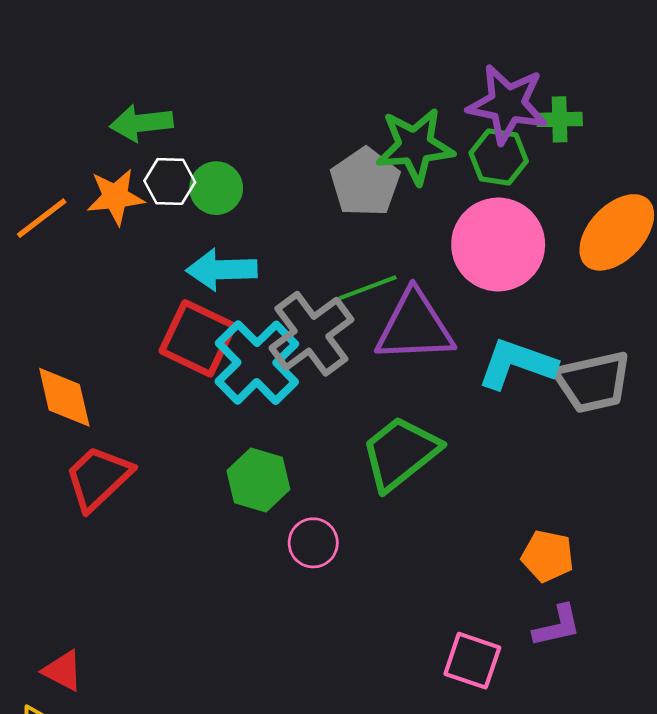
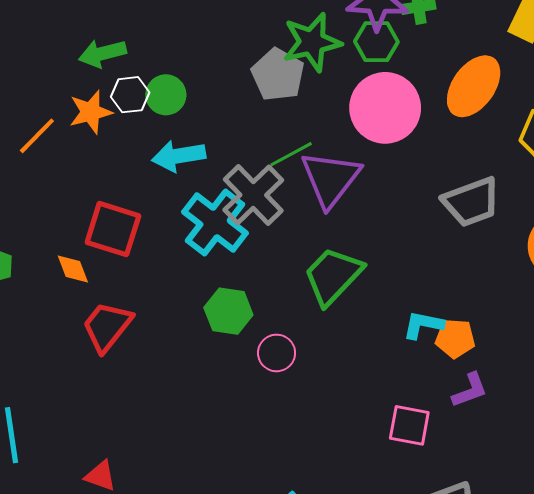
purple triangle: (415, 327) -> (331, 179), turned -42
red square: (198, 338) -> (113, 229), moved
cyan L-shape: (517, 364) -> (423, 325), moved, size x0.7
orange diamond: (64, 397) -> (73, 269), size x0.7

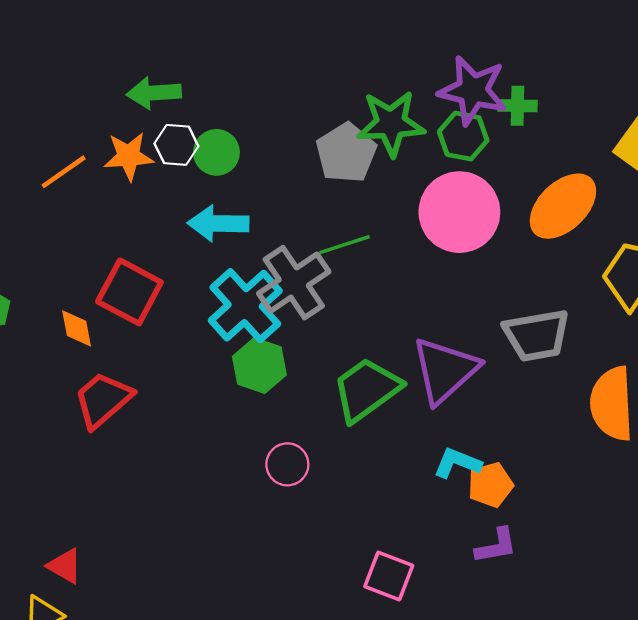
purple triangle: (331, 179) -> (445, 370), moved
green hexagon: (228, 311) -> (259, 366), moved
orange pentagon: (455, 338) -> (491, 485), turned -30
pink square: (409, 425) -> (389, 576), moved

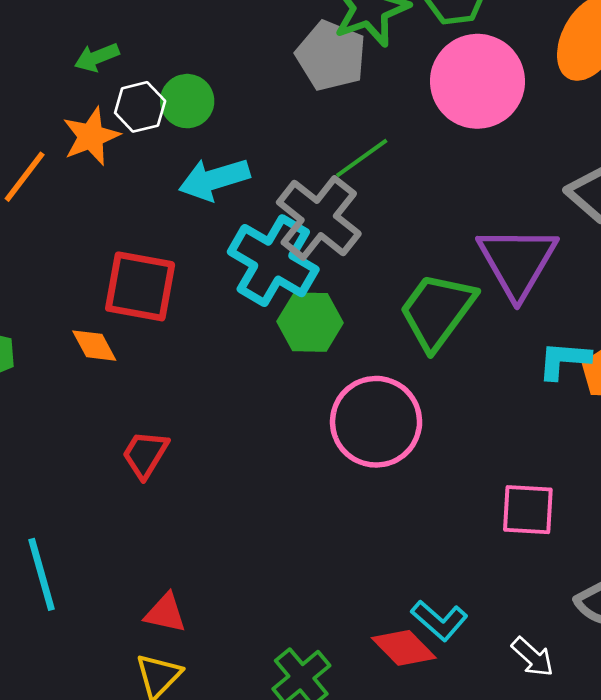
green arrow: (154, 93) -> (97, 57), size x0.7
red trapezoid: (103, 400) -> (145, 454), moved, size x0.7
pink circle: (287, 464) -> (376, 422), size x1.8

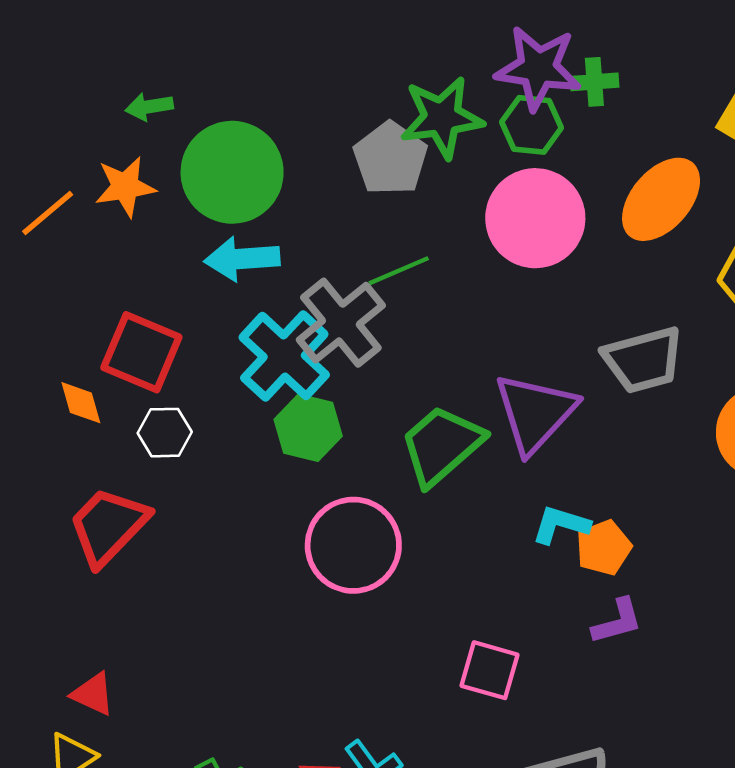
green circle: (187, 101) -> (232, 172), size x1.8
white hexagon: (140, 107) -> (165, 433), moved
red trapezoid: (145, 454) -> (108, 526), size x1.6

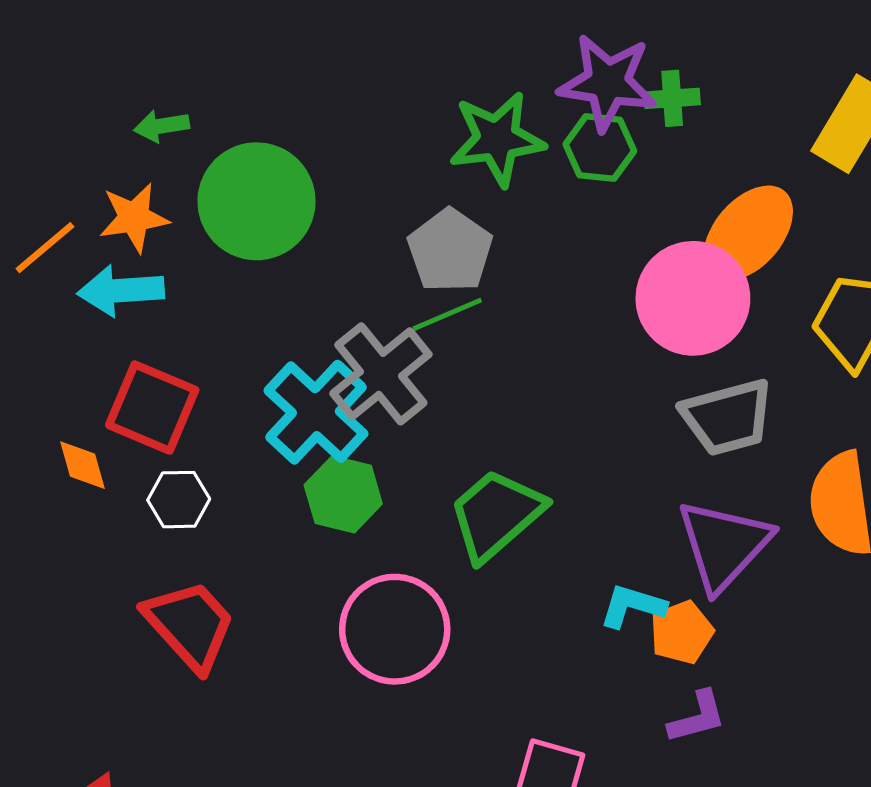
gray pentagon: (390, 158) -> (450, 251), moved
pink circle: (535, 218) -> (693, 298), moved
cyan arrow: (242, 259) -> (121, 291), moved
purple triangle: (535, 413) -> (724, 545), moved
red trapezoid: (108, 526) -> (190, 625), moved, turned 94

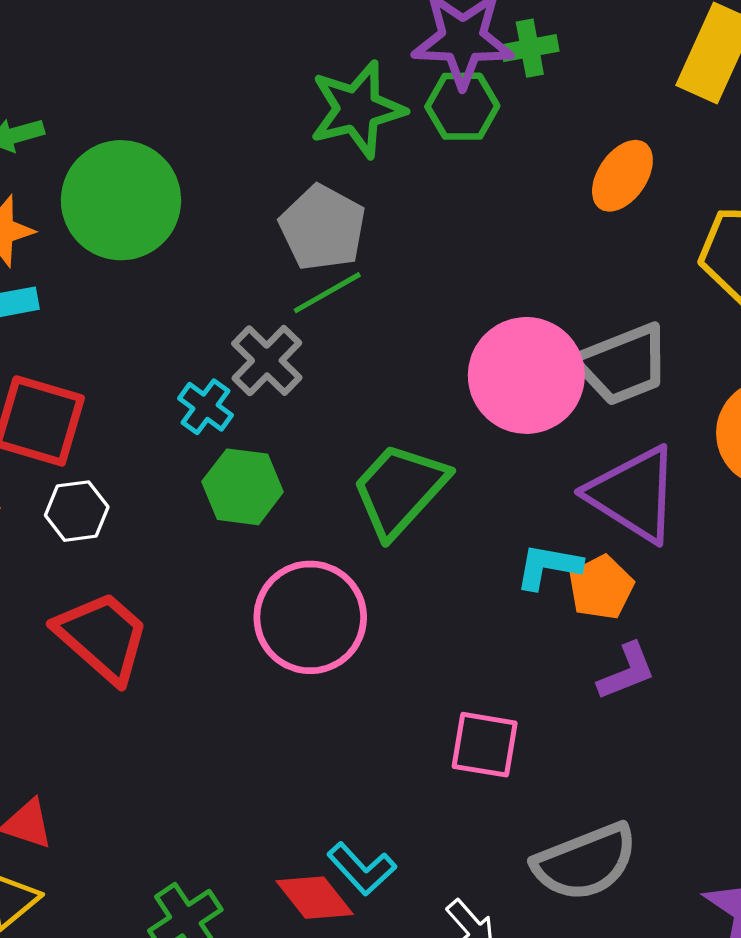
orange ellipse: (748, 233) -> (622, 176), size x0.7
pink circle: (693, 298) -> (526, 375), moved
gray cross: (381, 374) -> (267, 361), size x0.7
cyan cross: (316, 412) -> (206, 407), size x0.5
purple triangle: (724, 545) -> (634, 494), turned -34

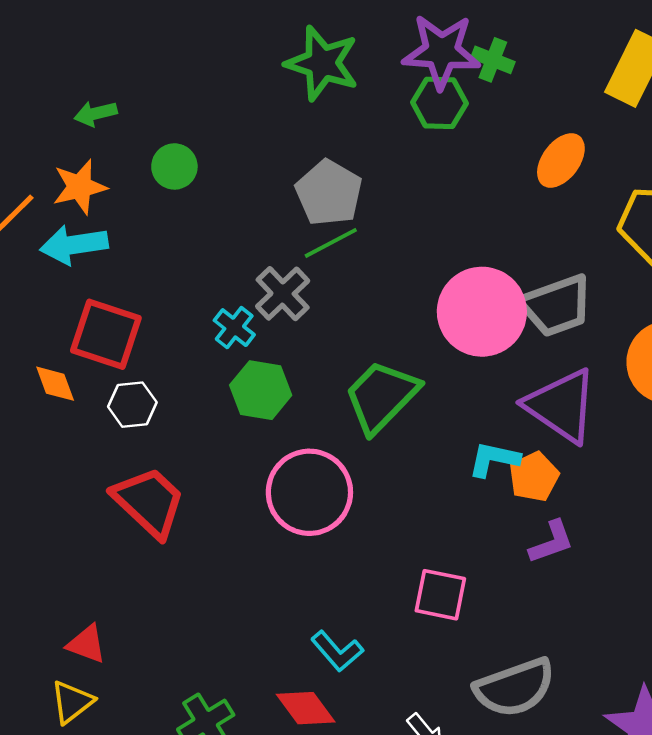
green cross: (530, 48) -> (493, 60), turned 30
green star: (357, 109) -> (322, 63), moved, turned 30
green circle: (121, 200) -> (174, 166), size x0.5
cyan L-shape: (362, 869) -> (337, 651), moved

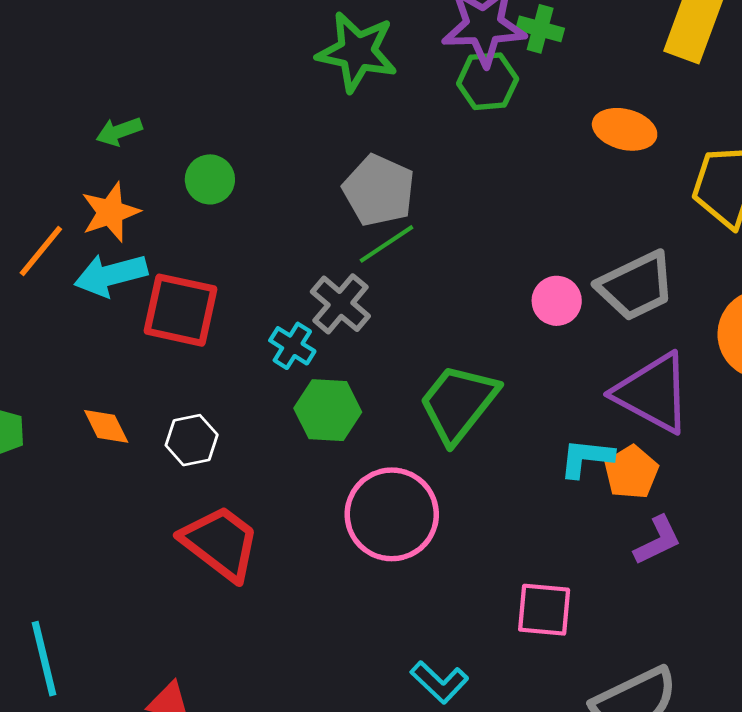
orange ellipse: (561, 160) -> (625, 129), turned 74
pink circle: (482, 312) -> (557, 301), size x0.5
red square: (106, 334) -> (181, 310), moved

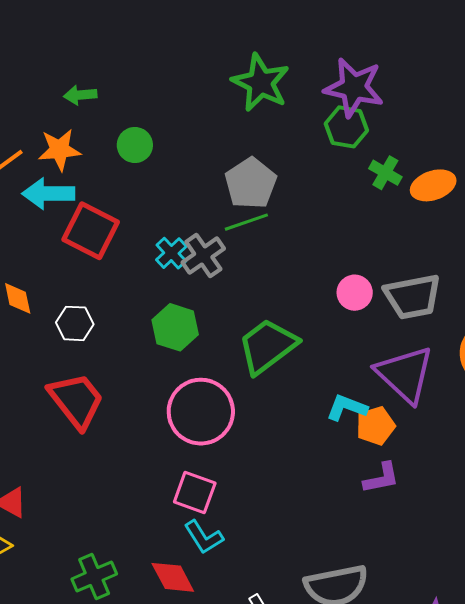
green cross: (540, 29) -> (385, 173), moved
orange ellipse: (625, 129) -> (433, 185), turned -48
cyan cross: (292, 346) -> (171, 253), moved
pink square: (544, 610) -> (195, 493), moved

